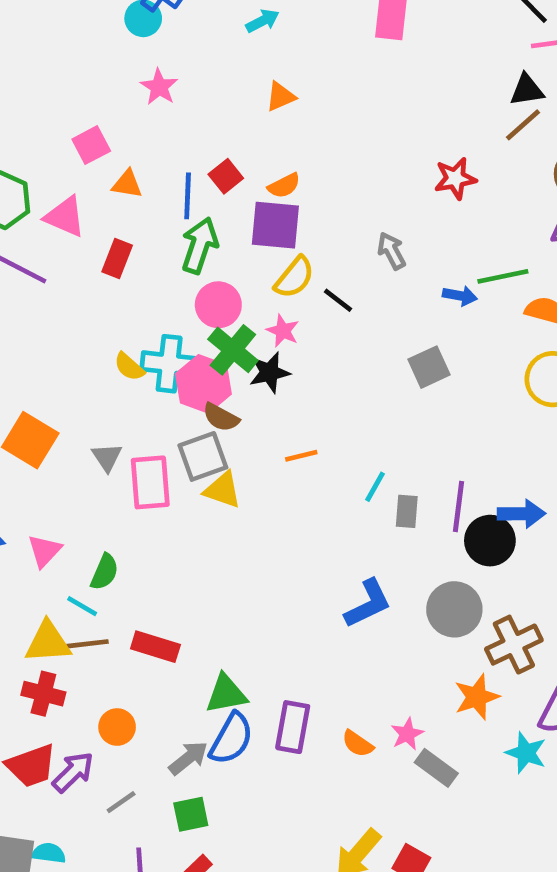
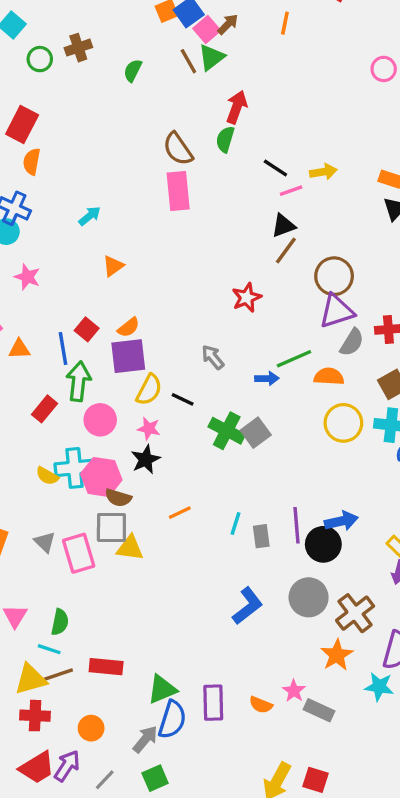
red rectangle: (117, 259) -> (44, 409), moved, turned 30
green cross: (233, 350) -> (227, 431), moved
gray square: (203, 456) -> (111, 527), turned 32

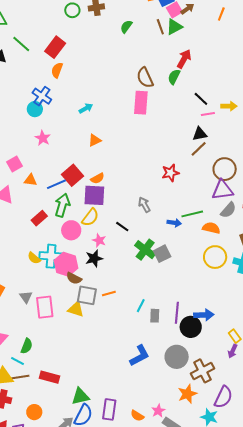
red square: (87, 329) -> (72, 175), size x1.5
blue line: (63, 349) -> (56, 184), turned 66
yellow semicircle: (149, 390) -> (90, 217), moved
gray square: (111, 527) -> (87, 295), moved

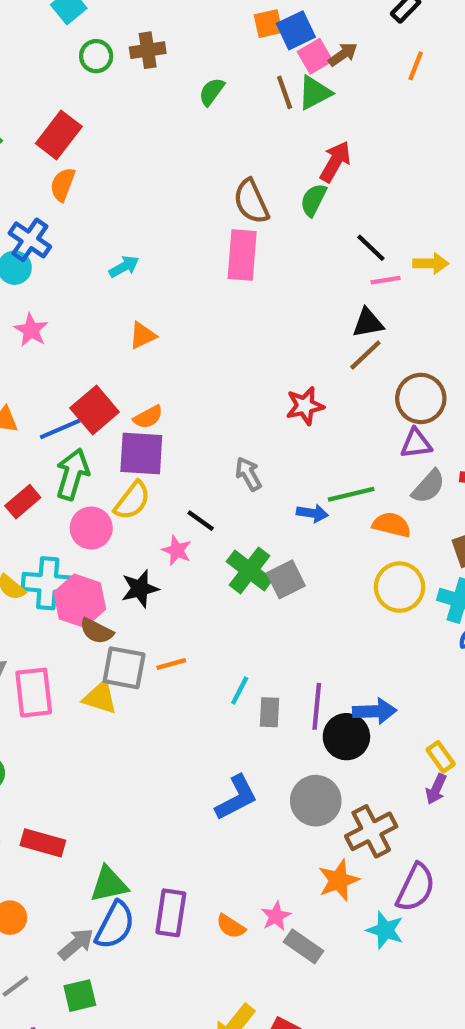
purple triangle: (222, 190) -> (416, 443), size x0.7
pink star: (99, 240) -> (177, 550), moved

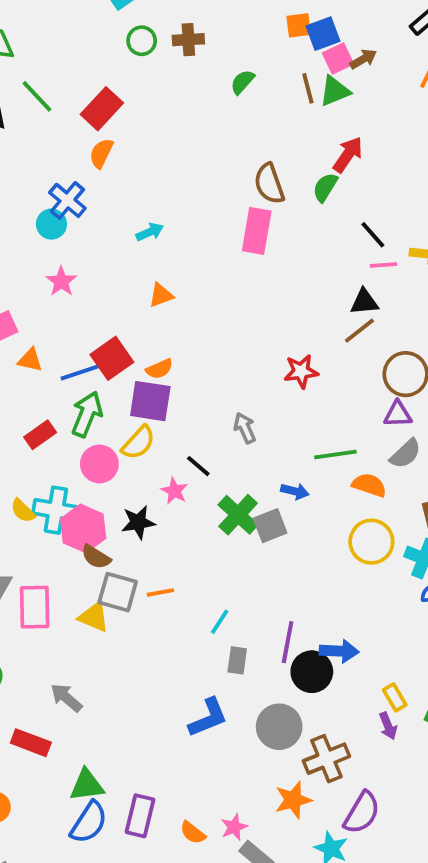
blue arrow: (312, 513) -> (295, 491), moved
gray rectangle: (269, 712) -> (237, 660), moved
purple arrow: (436, 789) -> (388, 726), turned -52
gray arrow: (76, 944) -> (66, 698), moved, turned -104

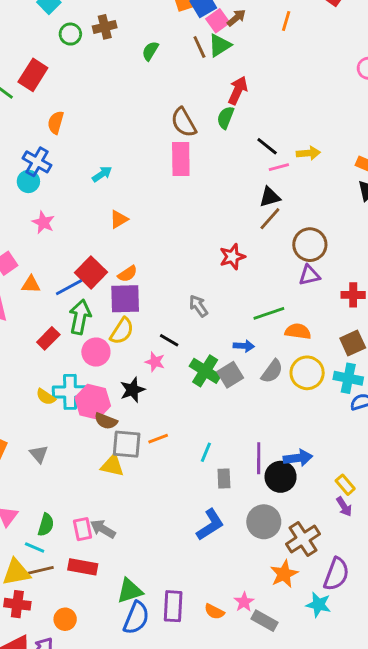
red rectangle: (102, 109) -> (33, 75), moved
gray semicircle: (405, 454) -> (272, 371), moved
pink rectangle: (35, 607) -> (83, 529), moved, size x0.7

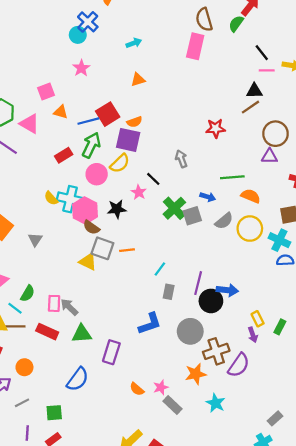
purple semicircle: (336, 574) -> (239, 365), moved
green triangle: (130, 591) -> (82, 334), moved
purple rectangle: (173, 606) -> (111, 352), moved

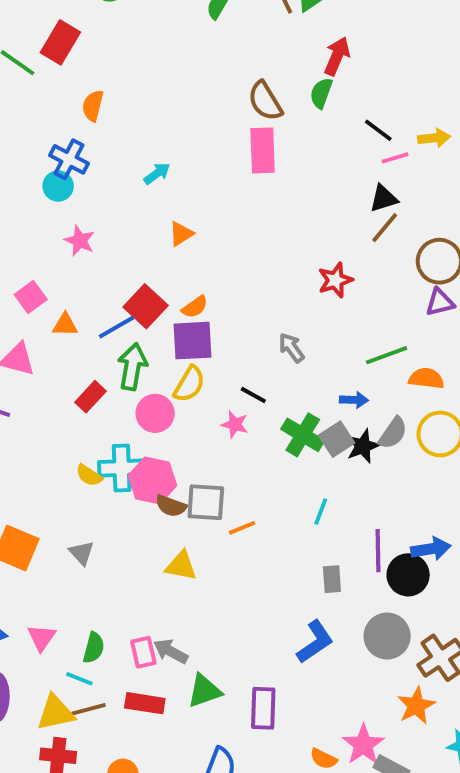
black star: (117, 209) -> (363, 446), moved
gray square: (102, 248) -> (206, 502), moved
cyan line: (160, 269) -> (321, 512), moved
pink star: (161, 387) -> (363, 745), size x1.5

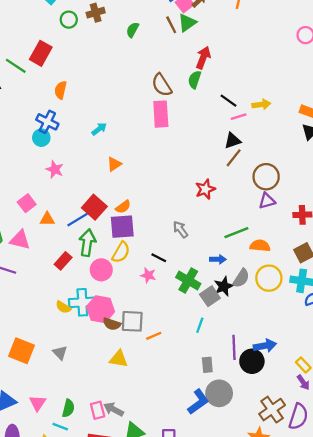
gray square: (337, 439) -> (210, 296), moved
gray circle: (387, 636) -> (219, 393), moved

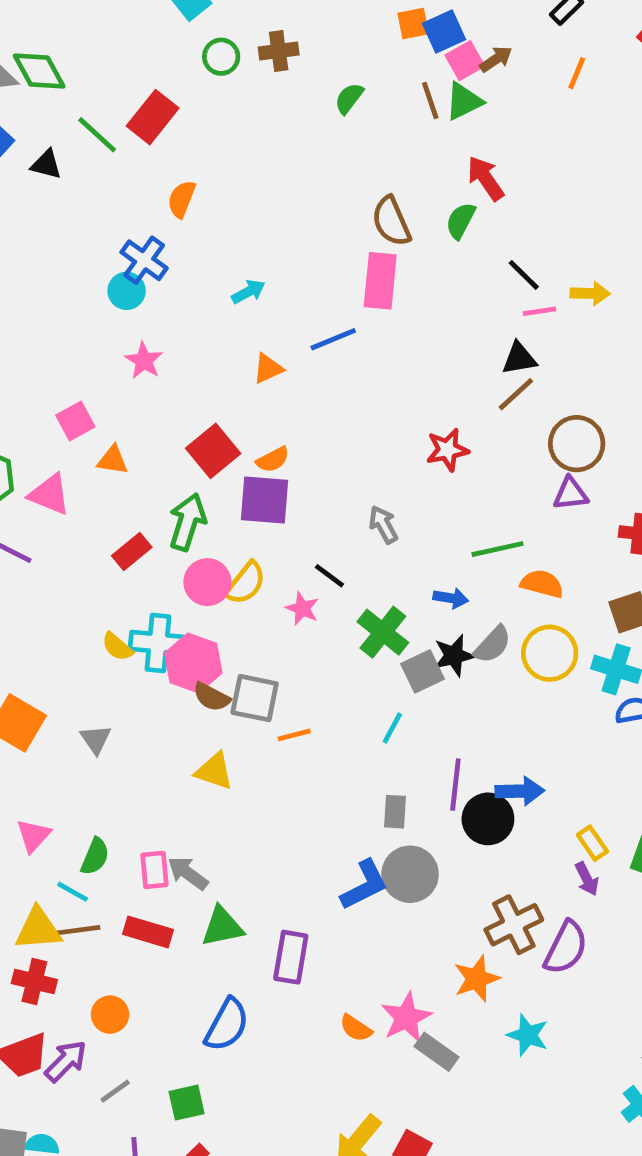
red arrow: (203, 58) -> (486, 178), turned -65
blue line: (77, 220) -> (333, 339), moved
yellow semicircle: (121, 252) -> (246, 583), moved

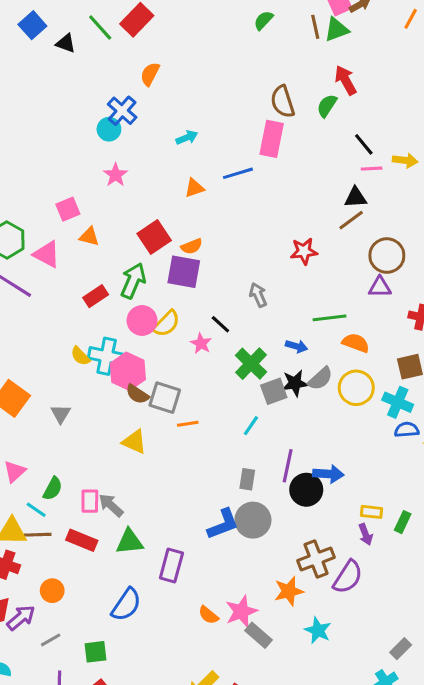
yellow rectangle: (592, 843) -> (372, 512), turned -55

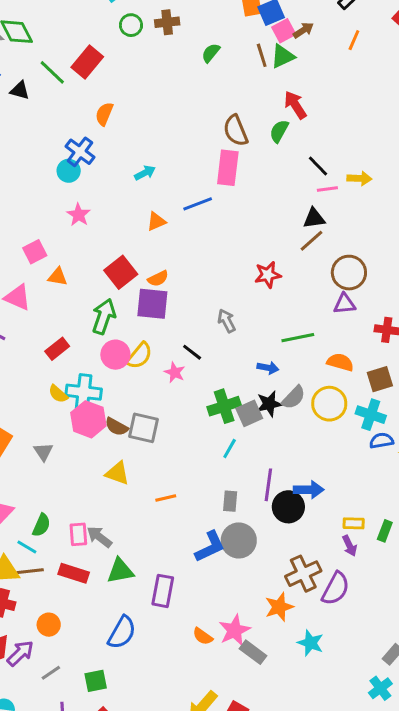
red rectangle: (96, 296) -> (57, 349), moved
orange semicircle: (356, 343) -> (340, 362), moved
green cross: (251, 364) -> (224, 406), moved, turned 32
pink hexagon: (128, 371) -> (88, 419), moved
orange line: (188, 424) -> (166, 498), moved

